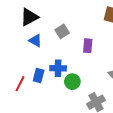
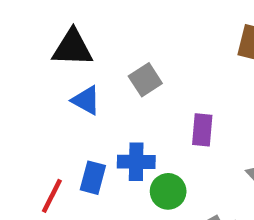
black triangle: (29, 17) -> (72, 48), turned 30
purple rectangle: (88, 46) -> (202, 130), moved

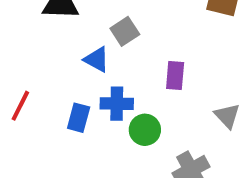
blue triangle: (86, 100) -> (97, 59), moved
red line: (52, 196) -> (20, 106), moved

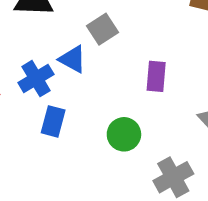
blue cross: (117, 104) -> (36, 79), moved, turned -32

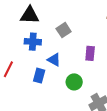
blue triangle: (72, 59) -> (54, 60), moved
blue cross: (36, 79) -> (33, 42), moved, turned 35

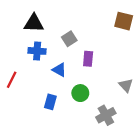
purple rectangle: (90, 53) -> (88, 59), moved
blue rectangle: (39, 76) -> (50, 102), moved

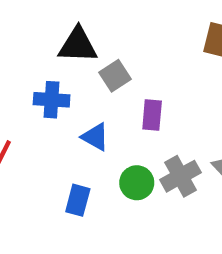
black triangle: (34, 23) -> (78, 45), moved
gray cross: (106, 115) -> (180, 176), moved

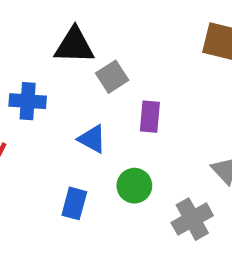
blue cross: (52, 100) -> (28, 101), moved
gray cross: (180, 176) -> (192, 219), moved

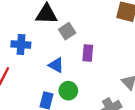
green circle: (134, 186) -> (68, 91), moved

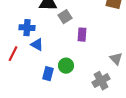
blue triangle: (56, 65) -> (37, 45), moved

